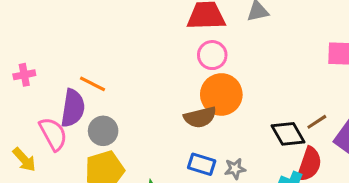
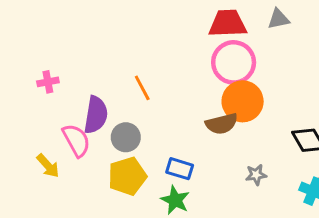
pink circle: (212, 55) -> (234, 62), size x1.5
orange line: (92, 84) -> (142, 88), moved, turned 35
blue rectangle: (202, 164) -> (180, 169), moved

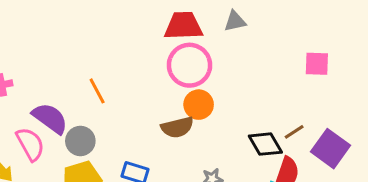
orange circle: (243, 101) -> (199, 105), size x0.7
purple semicircle: (96, 115) -> (50, 118), turned -63

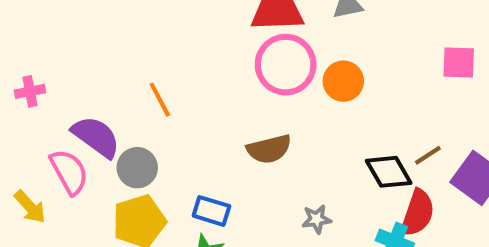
orange circle: (199, 105) -> (343, 81), moved

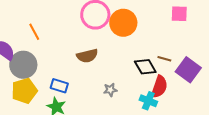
orange circle: (343, 81) -> (123, 23), size x1.4
brown line: (428, 155) -> (164, 59), turned 48
gray circle: (137, 168) -> (23, 65), size x1.4

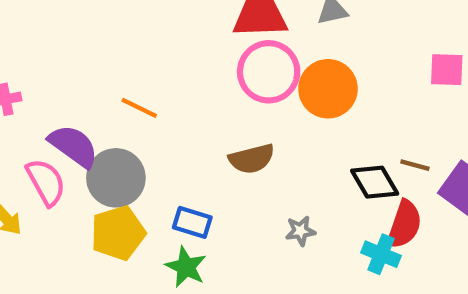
orange line: (34, 32) -> (139, 108), turned -36

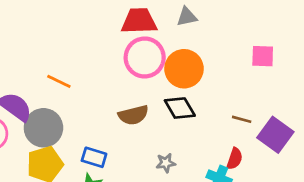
black diamond: (375, 182) -> (180, 108), moved
red semicircle: (404, 224) -> (235, 159), size x0.7

